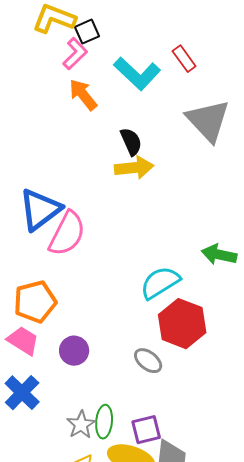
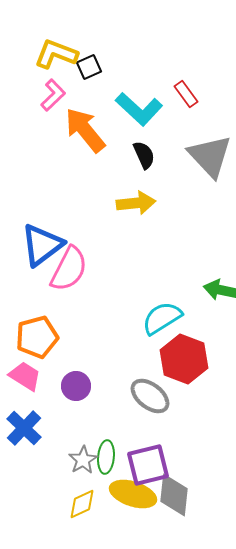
pink L-shape: (75, 54) -> (53, 95), moved
orange arrow: (83, 95) -> (85, 130), size x1.4
black semicircle: (131, 142) -> (144, 155), moved
gray ellipse: (148, 361) -> (150, 396), size x1.4
purple square: (146, 430) -> (148, 465), size x1.4

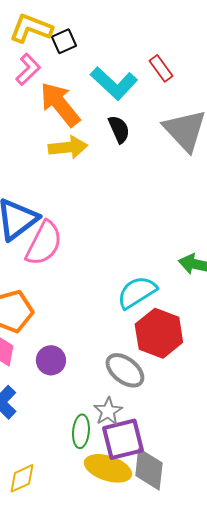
yellow arrow: (136, 203) -> (68, 147), moved
gray star: (83, 460) -> (108, 411), moved
yellow diamond: (82, 504) -> (22, 478), moved

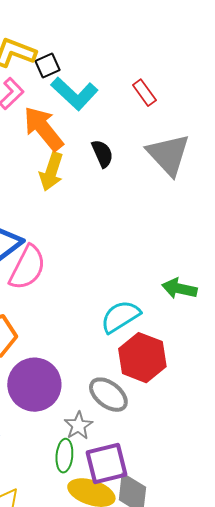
cyan L-shape: (114, 83) -> (74, 94), moved
yellow arrow: (68, 147) -> (51, 172), turned 114
purple circle: (51, 360) -> (34, 385), size x1.8
gray star: (108, 411) -> (78, 426), moved

